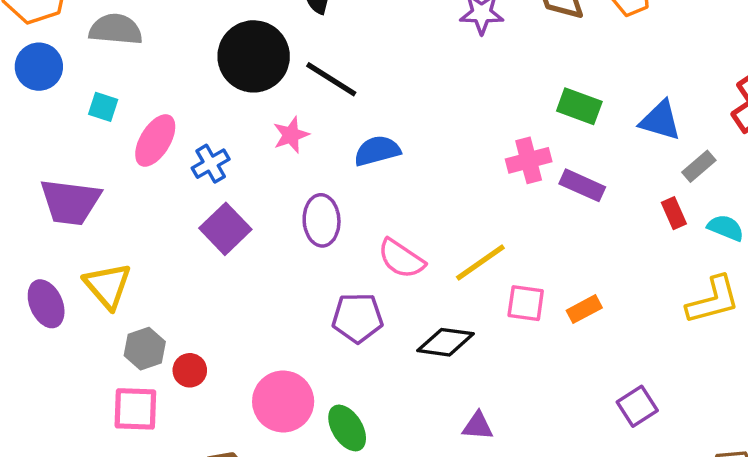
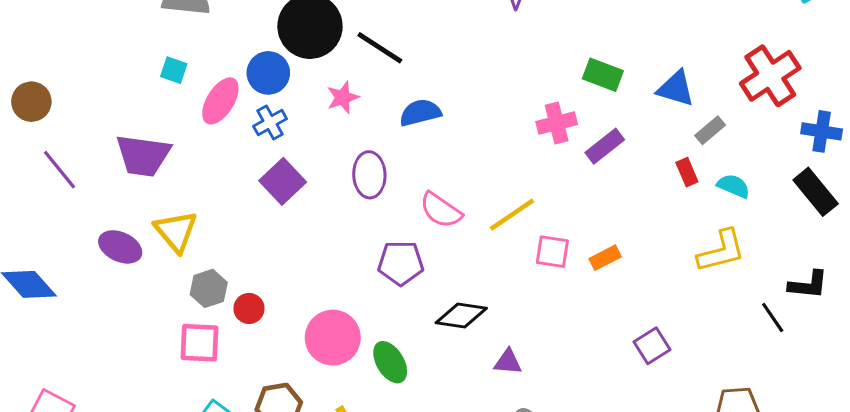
blue circle: (39, 67) -> (268, 73), moved
purple rectangle: (582, 185) -> (605, 146), turned -63
purple ellipse: (46, 304) -> (120, 247), turned -42
black diamond: (445, 342) -> (461, 315), moved

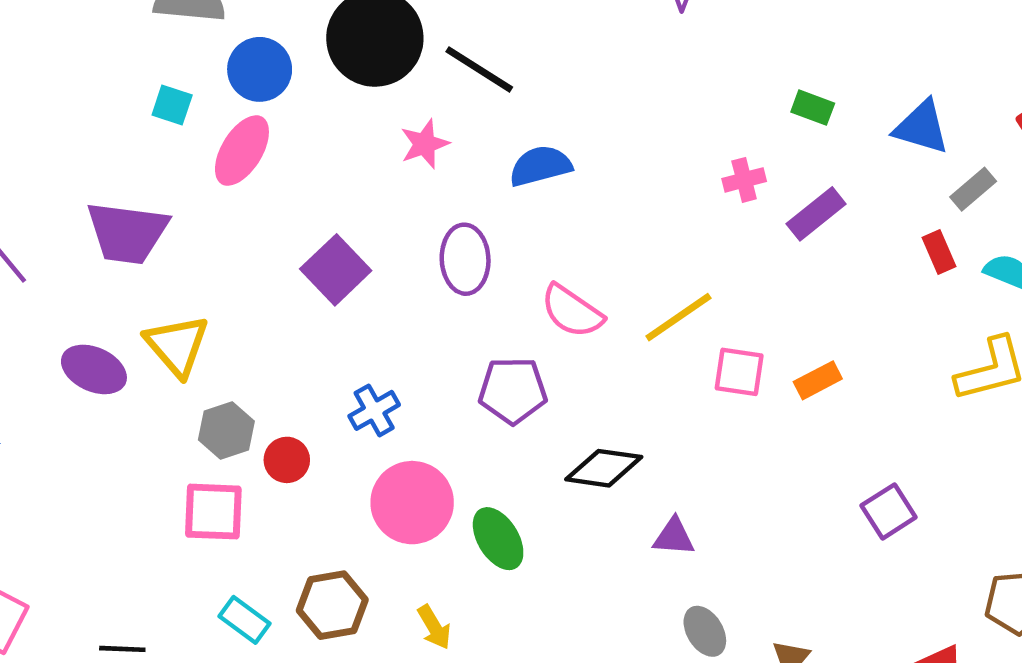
blue circle: (268, 73) -> (260, 69), moved
green rectangle: (603, 75) -> (813, 108), size x0.7
blue cross: (270, 122) -> (374, 410), moved
pink cross: (557, 123) -> (744, 180), size x0.7

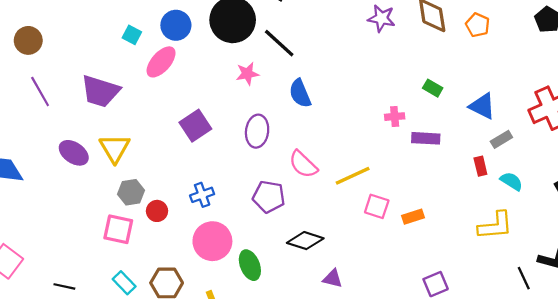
blue semicircle: (540, 166) -> (300, 93), turned -108
purple rectangle: (816, 214) -> (426, 138), turned 32

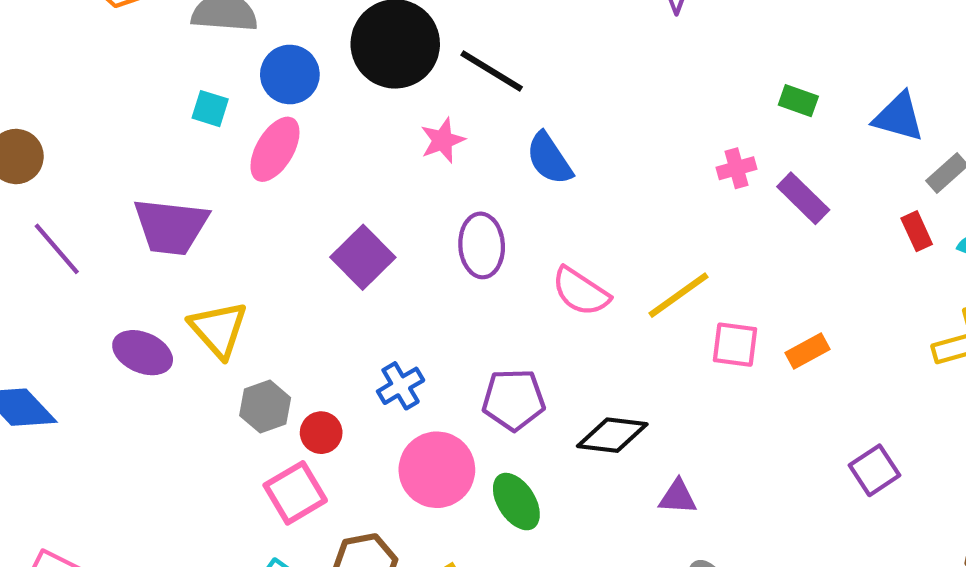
purple rectangle: (426, 138) -> (803, 198), turned 52
purple pentagon: (269, 197) -> (514, 400), moved
pink square: (118, 229) -> (295, 493), moved, turned -32

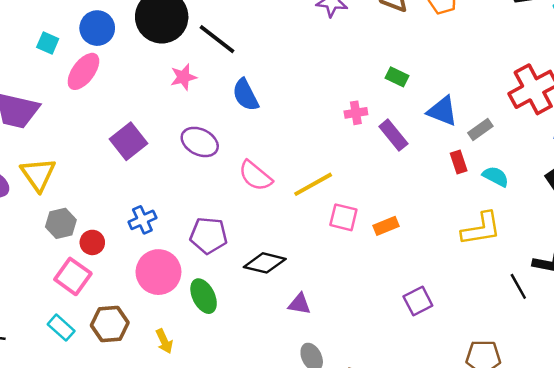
blue triangle: (899, 117) -> (442, 111), moved
purple ellipse: (482, 245) -> (200, 142), turned -66
pink square: (295, 493) -> (73, 276), turned -30

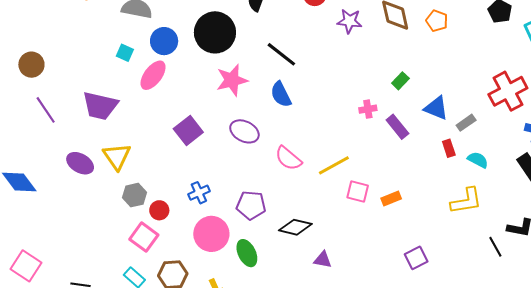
black line: (217, 39) -> (281, 54), moved
pink star: (183, 77) -> (232, 80), size x1.5
green rectangle: (397, 77) -> (400, 81), turned -72

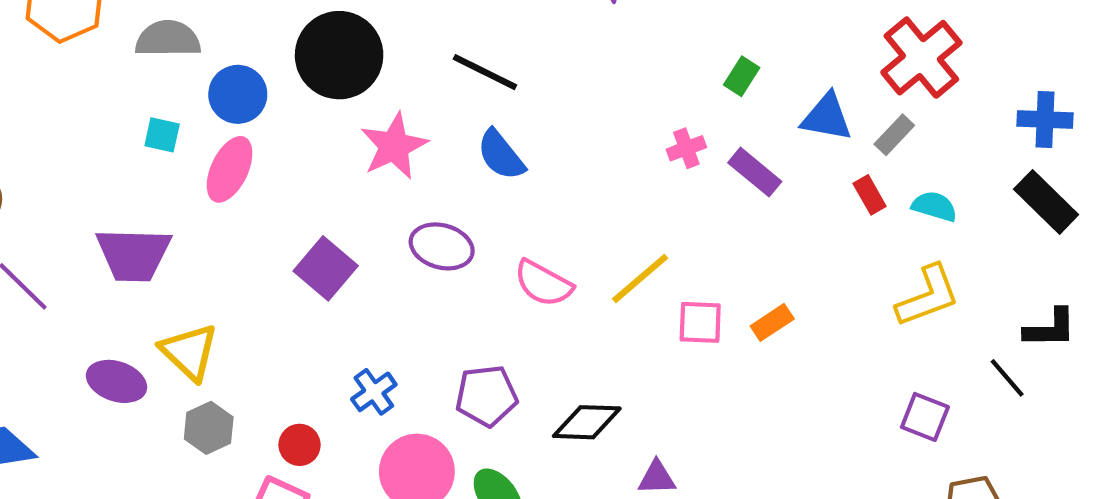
red cross: (508, 91) -> (921, 58), moved
gray hexagon: (135, 195) -> (209, 428), moved
purple square: (416, 258) -> (925, 417), moved, turned -30

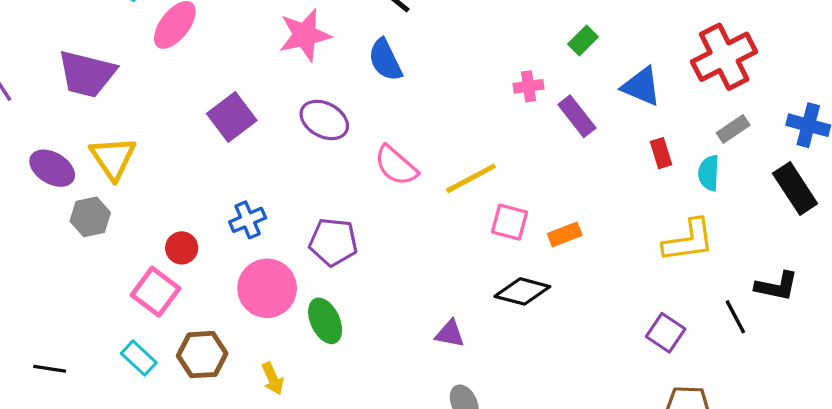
gray rectangle: (894, 135) -> (733, 129), moved
cyan semicircle: (934, 206) -> (709, 173), turned -116
black diamond: (587, 422) -> (522, 291), moved
gray hexagon: (209, 428) -> (90, 217), moved

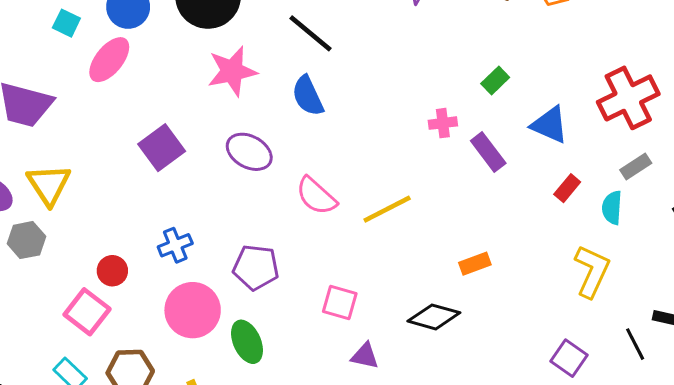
red rectangle: (661, 153) -> (567, 188), turned 56
pink square: (510, 222) -> (340, 303), moved
yellow L-shape: (688, 241) -> (592, 271), turned -58

